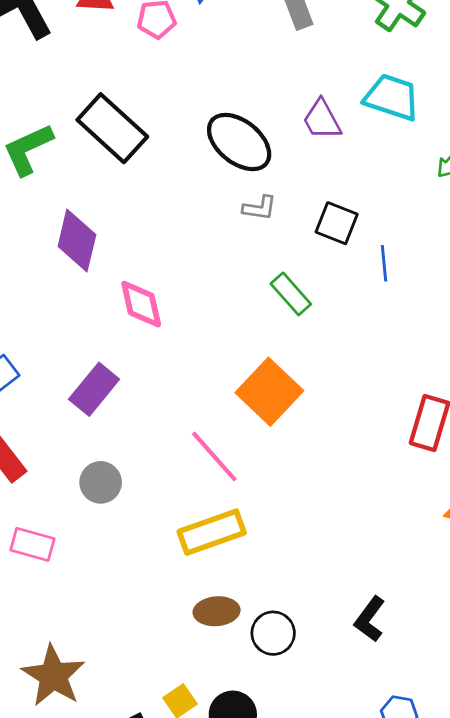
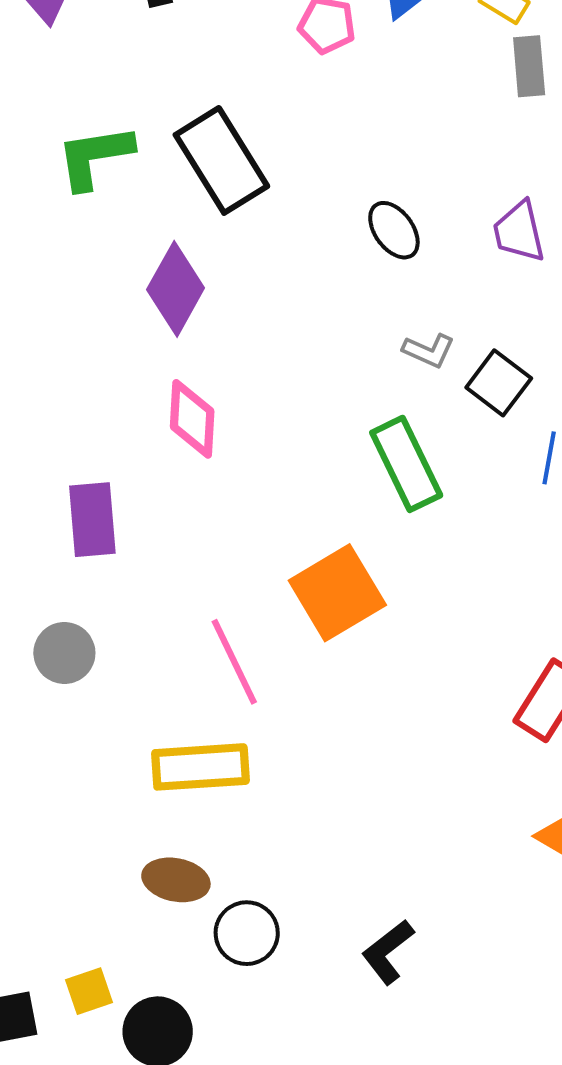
black ellipse: (239, 142) -> (394, 230), size x0.6
gray L-shape: (260, 208) -> (429, 351), moved
purple diamond: (77, 240) -> (176, 289), moved
green rectangle: (291, 294) -> (406, 464), size x1.4
purple rectangle: (94, 389) -> (92, 520), turned -60

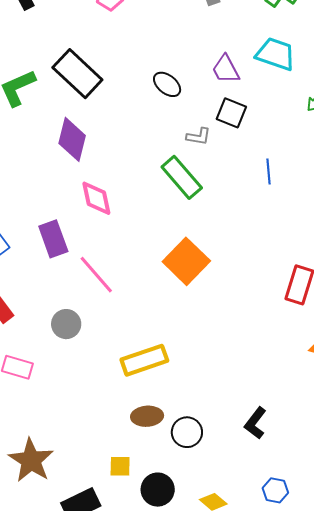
black square: (499, 383) -> (231, 113), moved
green rectangle: (406, 464) -> (182, 177), moved
purple rectangle: (92, 520) -> (53, 239), moved
pink line: (234, 662) -> (96, 275), moved
yellow square: (89, 991) -> (120, 466), moved, turned 35

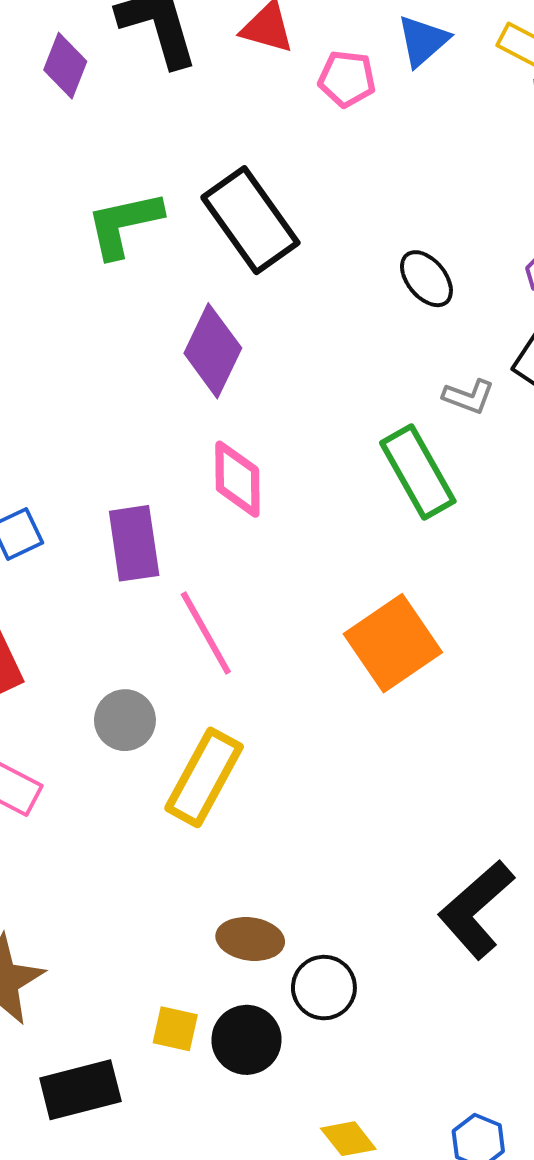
yellow rectangle: (144, 360) -> (204, 777), moved, turned -54
black L-shape: (255, 423) -> (476, 910), moved, size x1.5
black circle: (158, 490) -> (246, 1040), moved

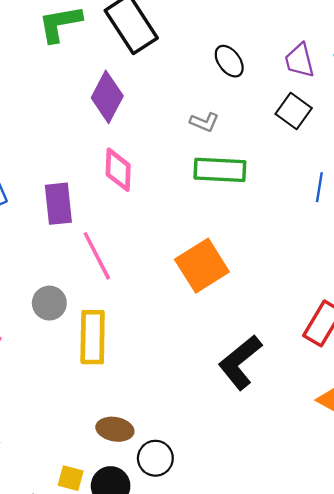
gray L-shape: (469, 396) -> (204, 122), moved
green rectangle: (418, 472) -> (220, 170), turned -60
yellow rectangle: (204, 777) -> (93, 337), turned -30
black L-shape: (476, 910) -> (240, 362), moved

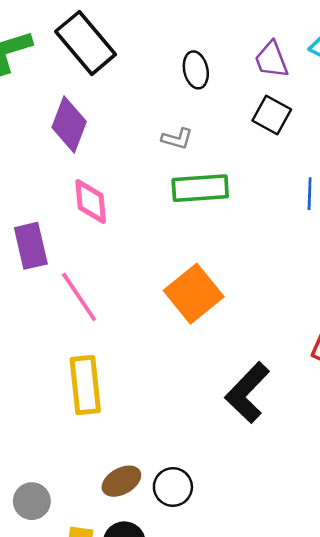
black ellipse: (229, 61) -> (196, 70), turned 32
gray circle: (49, 303) -> (32, 501), moved
brown ellipse: (115, 429) -> (121, 481), turned -32
black circle: (155, 458) -> (173, 487), moved

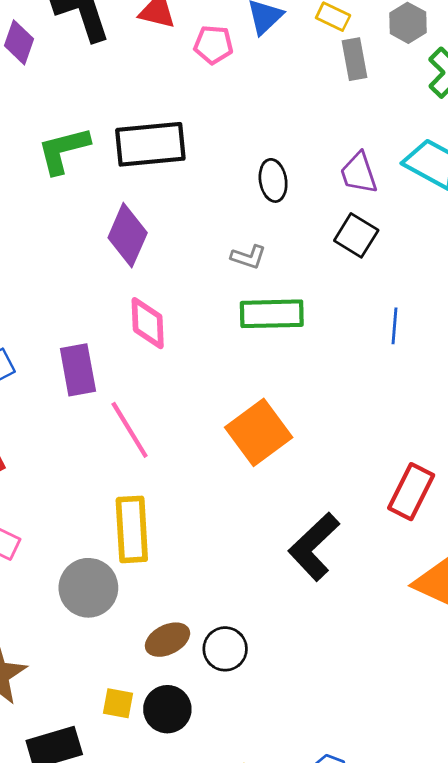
black rectangle: (86, 43) -> (150, 144), turned -58
gray circle: (32, 501) -> (88, 588), moved, size x1.4

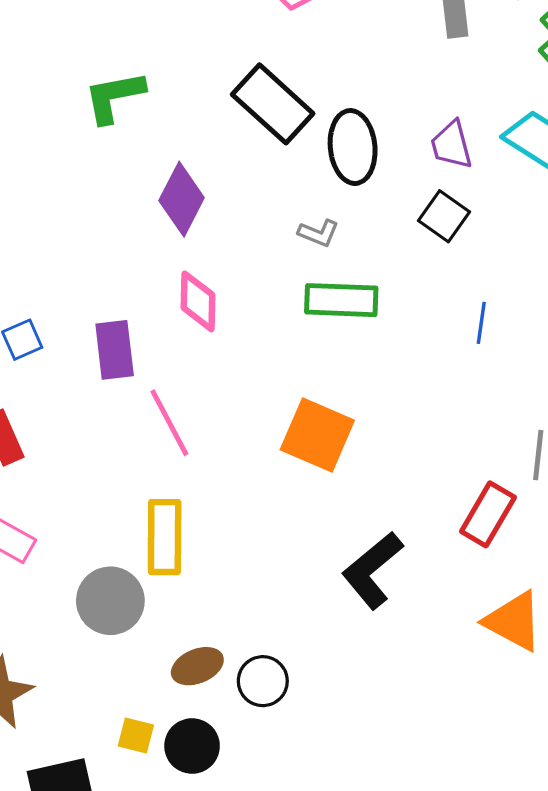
black rectangle: (150, 144) -> (273, 104), moved, turned 44
black ellipse: (273, 180) -> (353, 147), size x1.5
orange square: (259, 432) -> (317, 435), turned -34

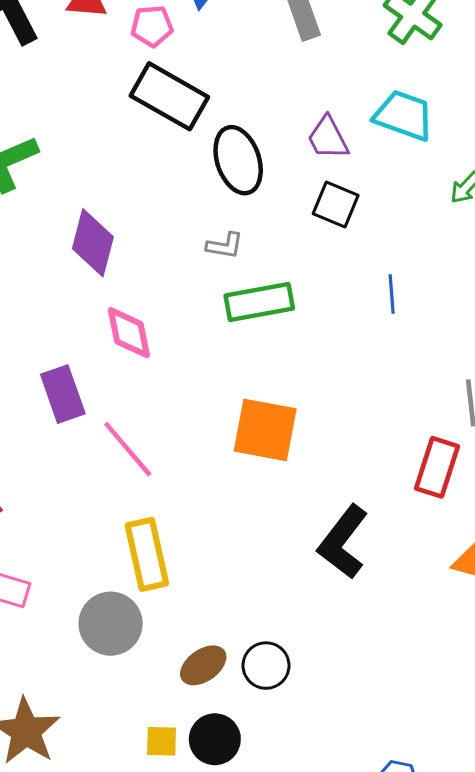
black rectangle: (273, 104) -> (169, 96), moved

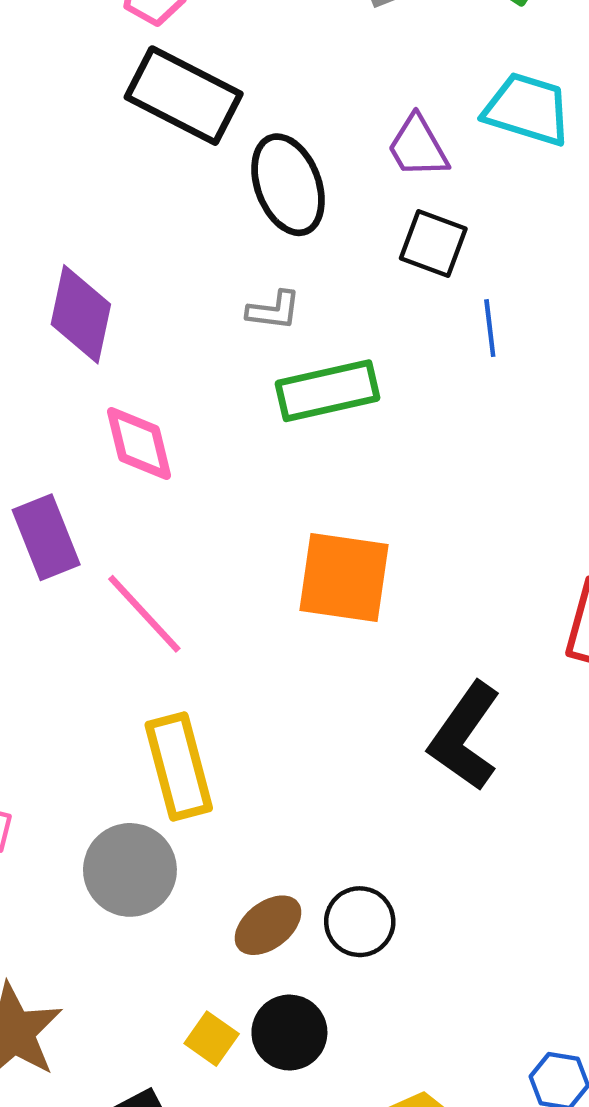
blue line: (392, 294) -> (490, 328), moved
yellow square: (161, 741) -> (212, 1039), turned 36

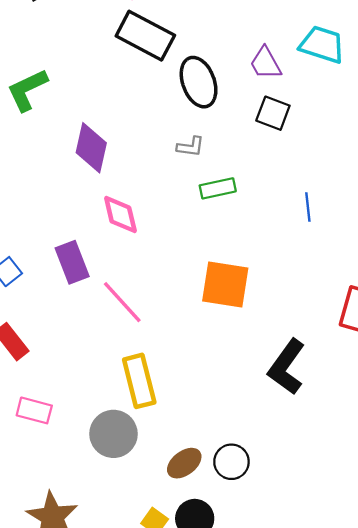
blue line: (490, 328) -> (308, 207), moved
green rectangle: (327, 391) -> (218, 188), size x0.7

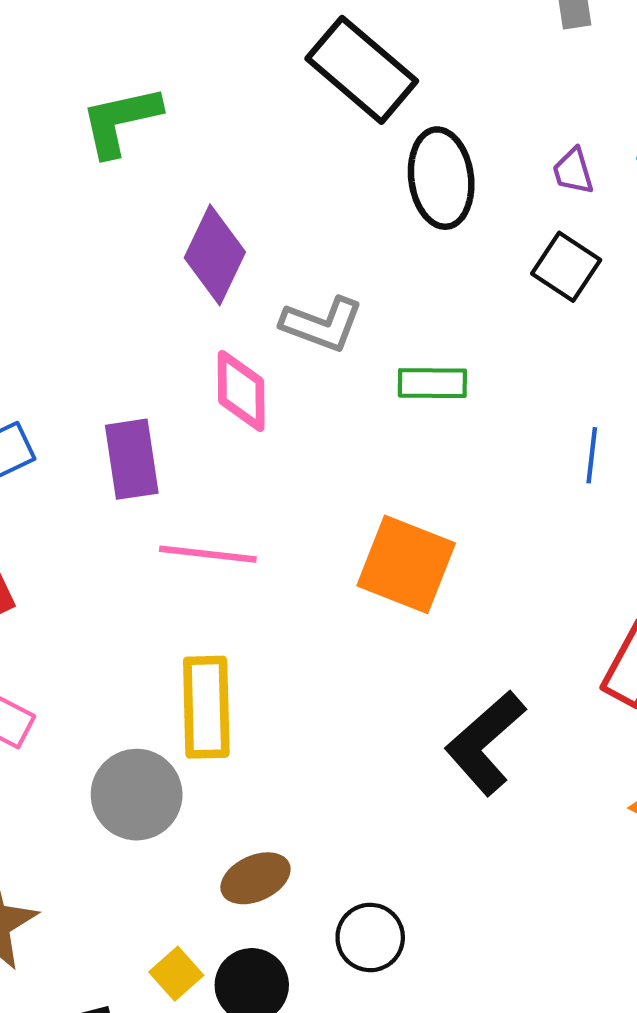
purple trapezoid: (266, 63) -> (573, 171), size x0.7
gray L-shape: (191, 147) -> (322, 324), moved, size x1.5
pink line: (122, 302) -> (208, 554), turned -54
black circle: (231, 462) -> (370, 937), moved

